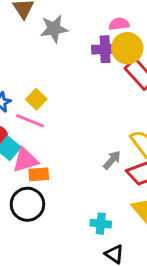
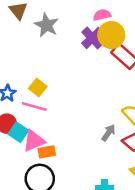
gray star: (54, 29) -> (46, 25), turned -30
purple cross: (105, 49) -> (92, 38), turned -35

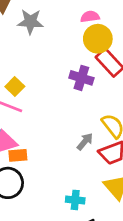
gray star: (46, 25) -> (30, 22), turned -30
purple cross: (92, 38) -> (81, 78), moved, turned -35

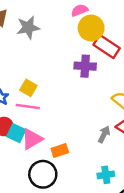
gray arrow: (85, 141) -> (104, 134), moved
orange rectangle: (18, 155) -> (60, 150), moved

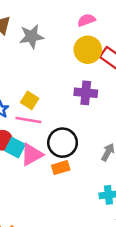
yellow circle: (91, 28) -> (88, 50), moved
purple cross: (85, 66) -> (86, 93), moved
black circle: (43, 174) -> (63, 143), moved

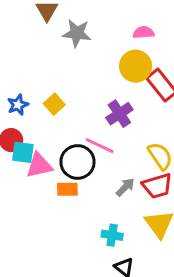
purple cross: (86, 93) -> (119, 114), turned 35
pink line: (28, 120) -> (100, 146), moved
cyan square: (15, 148) -> (23, 152), turned -36

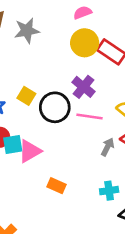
pink line: (100, 146) -> (89, 117), moved
black circle: (77, 162) -> (55, 107), moved
orange rectangle: (67, 189) -> (56, 186), moved, turned 42

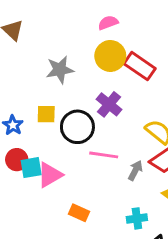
gray star: (27, 31) -> (60, 70), moved
yellow square: (26, 96) -> (46, 114), turned -30
pink line: (89, 117) -> (104, 155), moved

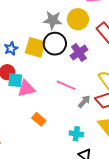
yellow circle: (110, 56) -> (78, 19), moved
yellow square: (46, 114) -> (35, 47), size x1.5
black circle: (77, 127) -> (55, 44), moved

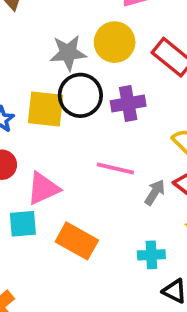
purple cross: (79, 53) -> (128, 103), turned 36
cyan square: (15, 80) -> (23, 224), moved
orange rectangle: (39, 119) -> (77, 241), size x1.5

